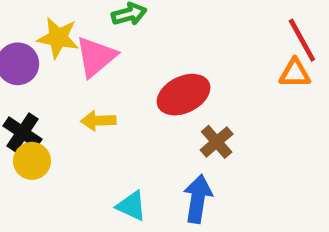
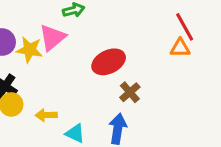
yellow star: (58, 38) -> (29, 50), moved
yellow arrow: (98, 121) -> (46, 115), moved

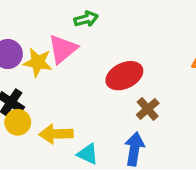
yellow arrow: (46, 115) -> (56, 134), size x1.4

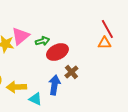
green arrow: (86, 19) -> (42, 41), moved
blue arrow: (134, 149) -> (54, 85), moved

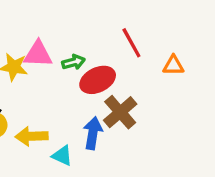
red line: (107, 29) -> (131, 43), moved
pink triangle: (20, 36) -> (38, 54), turned 42
brown cross: (71, 72) -> (120, 112), size x1.5

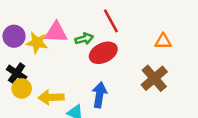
red line: (131, 43) -> (111, 21), moved
brown cross: (120, 112) -> (154, 78), moved

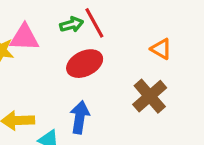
green arrow: (84, 39) -> (72, 24), moved
orange triangle: (163, 41) -> (161, 49), turned 30

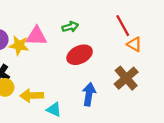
red line: (94, 23) -> (123, 26), moved
blue arrow: (80, 117) -> (89, 94), moved

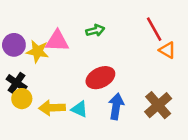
red ellipse: (80, 55) -> (100, 78), moved
brown cross: (126, 78) -> (158, 105), moved
cyan triangle: (54, 110) -> (79, 109), moved

